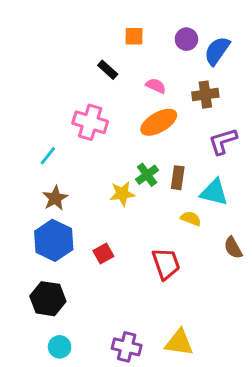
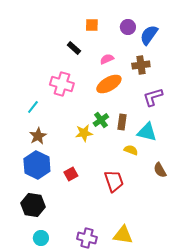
pink semicircle: (156, 86) -> (107, 59), turned -48

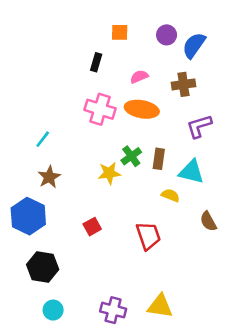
black rectangle: (74, 48) -> (96, 62), turned 64
pink cross: (62, 84) -> (100, 109), moved
orange ellipse: (109, 84) -> (142, 109), turned 40
blue hexagon: (37, 165) -> (28, 216), moved

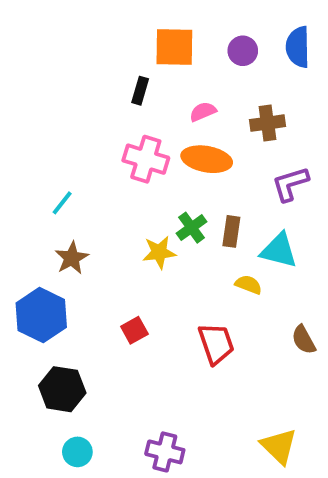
orange square: (120, 32) -> (174, 47), size x1.6
blue semicircle: (194, 45) -> (298, 47), moved, turned -36
brown semicircle: (208, 221) -> (304, 340), moved
yellow triangle: (160, 306) -> (279, 446), moved, turned 36

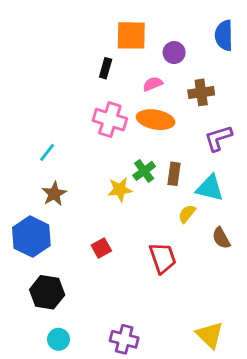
purple circle: (243, 51) -> (174, 53), moved
yellow semicircle: (248, 285) -> (187, 214), turned -72
brown semicircle: (304, 340) -> (221, 238), moved

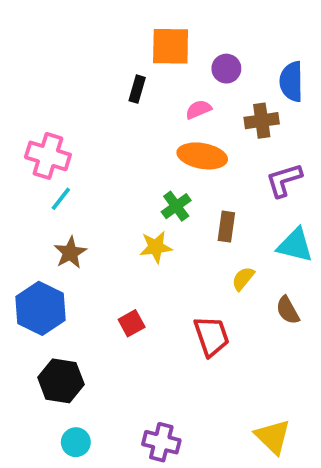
blue semicircle: (224, 35) -> (291, 82), moved
pink cross: (110, 120) -> (48, 156), moved
green cross: (144, 171) -> (176, 206), moved
cyan triangle: (210, 188) -> (295, 245), moved

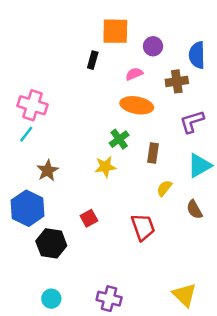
cyan line: (61, 199) -> (26, 134), moved
cyan triangle: (295, 245) -> (199, 166), turned -44
black hexagon: (61, 381) -> (51, 243), moved

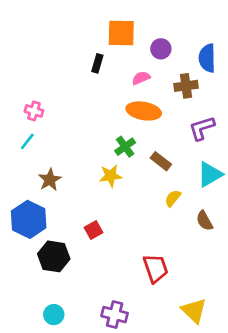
pink cross: (32, 105) -> (34, 111), size x0.6
brown rectangle: (153, 153) -> (161, 161), turned -60
red trapezoid: (143, 227) -> (156, 268), moved

